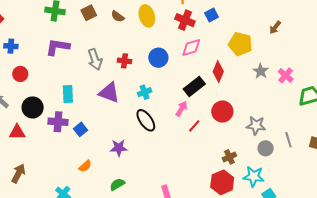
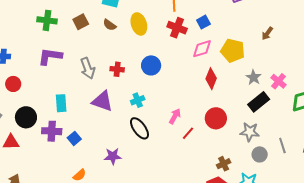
pink diamond: (191, 48) -> (202, 49), moved
black rectangle: (194, 87) -> (259, 102), moved

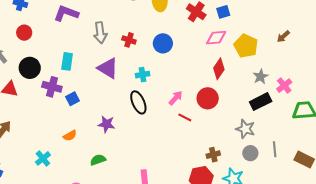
red circle: (216, 118) -> (208, 98), moved
red line: (188, 133) -> (185, 117), turned 64

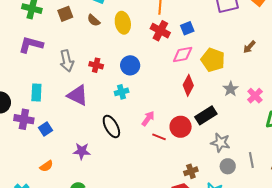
cyan cross: (143, 75) -> (122, 92), moved
red circle: (208, 98) -> (181, 127), moved
black rectangle: (261, 102) -> (206, 115), moved

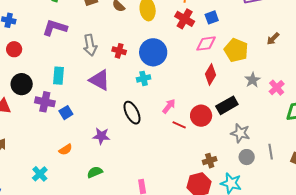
blue circle: (130, 65) -> (153, 52), size x1.4

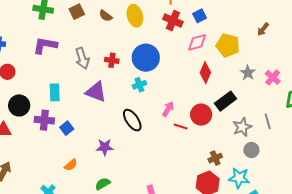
gray star: (240, 133) -> (242, 127), turned -30
gray line: (271, 152) -> (268, 121), moved

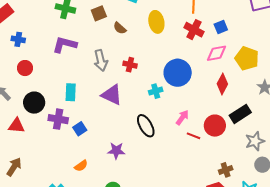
brown semicircle: (106, 16) -> (120, 28), moved
blue circle: (146, 58) -> (178, 73), moved

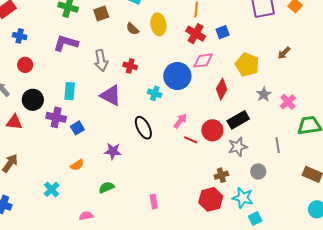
brown semicircle: (120, 28) -> (132, 29), moved
pink diamond: (216, 53) -> (203, 61), moved
cyan cross: (156, 91) -> (155, 93), turned 32
gray star: (255, 141) -> (238, 147), moved

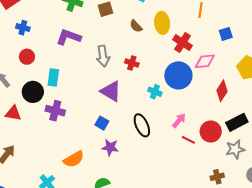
red cross: (196, 34) -> (182, 43), moved
cyan rectangle: (70, 91) -> (53, 78), moved
blue square: (77, 128) -> (102, 123), moved, turned -32
orange semicircle: (77, 165) -> (74, 159), size x1.5

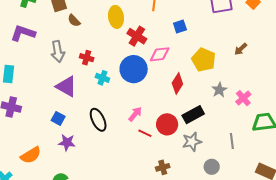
brown semicircle: (136, 26) -> (74, 21), moved
cyan cross: (155, 92) -> (102, 78), moved
brown cross: (217, 177) -> (163, 167), moved

